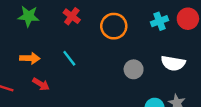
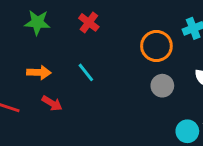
orange circle: (114, 26) -> (156, 46), moved

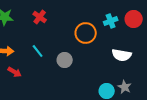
gray circle: (162, 86) -> (65, 60), moved

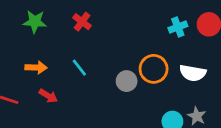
orange circle: (86, 33) -> (154, 69), moved
gray circle: (65, 60) -> (127, 81), moved

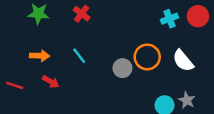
white semicircle: (193, 73) -> (183, 61), turned 40

